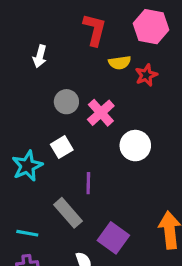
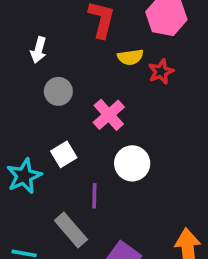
gray circle: (66, 102) -> (58, 91), moved
white circle: (135, 146) -> (132, 163), moved

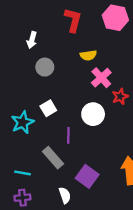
yellow semicircle: (130, 57) -> (88, 55), moved
red star: (161, 72) -> (120, 96), moved
pink cross: (109, 115) -> (101, 78), moved

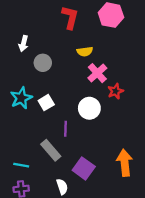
white arrow: (32, 40) -> (23, 43), moved
cyan star: (22, 122) -> (21, 98), moved

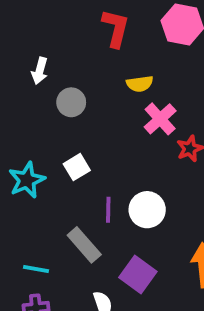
cyan star: (21, 98) -> (27, 180), moved
white circle: (89, 108) -> (147, 210), moved

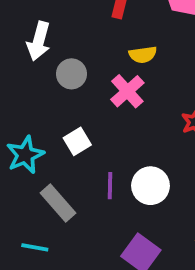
white arrow: (40, 71) -> (39, 41), size x1.4
pink cross: (160, 119) -> (127, 91), moved
gray rectangle: (84, 245) -> (58, 203), moved

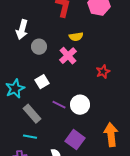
purple line: (110, 186) -> (59, 105), turned -64
cyan line: (35, 247) -> (30, 137), moved

